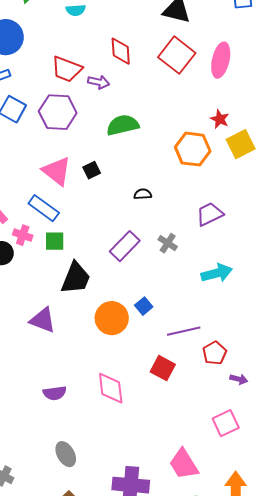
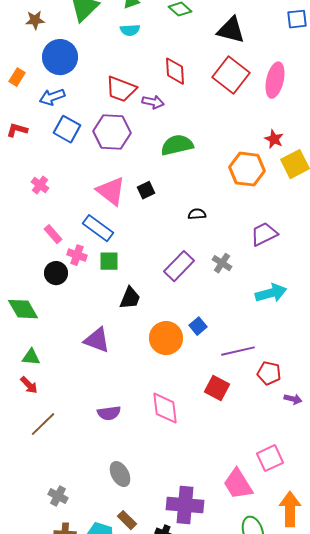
black trapezoid: (76, 278) -> (130, 298), size x0.7
red pentagon: (215, 353) -> (269, 373), turned -30
pink square: (226, 423) -> (270, 458), moved

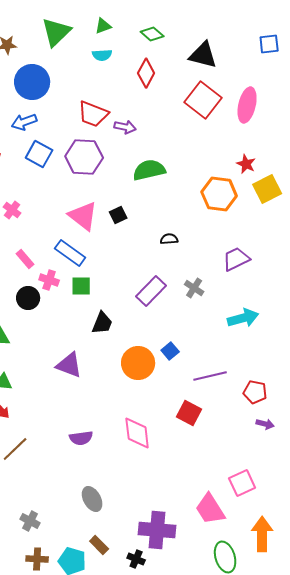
red diamond: (175, 71) -> (146, 73), moved, turned 32
red pentagon: (269, 373) -> (255, 392), moved

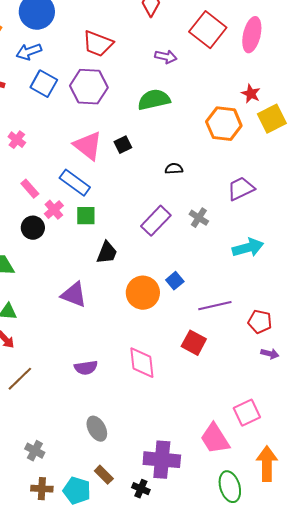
purple arrow: (125, 127) -> (166, 57), moved
pink cross: (49, 280) -> (54, 210), turned 30

